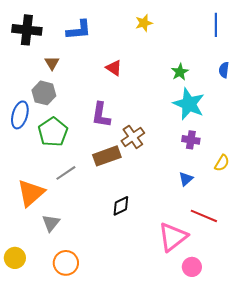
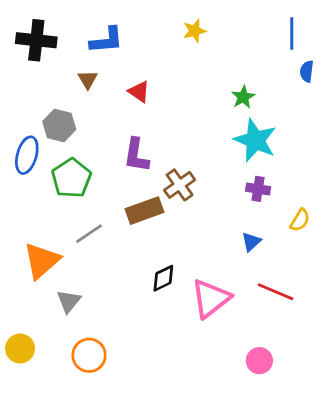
brown triangle: (52, 63) -> (88, 79), moved
red triangle: (114, 68) -> (139, 92), moved
blue semicircle: (224, 70) -> (307, 71), moved
pink triangle: (173, 237) -> (211, 298), moved

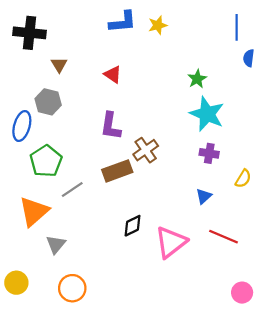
blue L-shape: (107, 40) -> (123, 22), moved
brown triangle: (88, 79) -> (59, 65), moved
green pentagon: (71, 178) -> (46, 161), moved
pink circle: (259, 361) -> (242, 293), moved

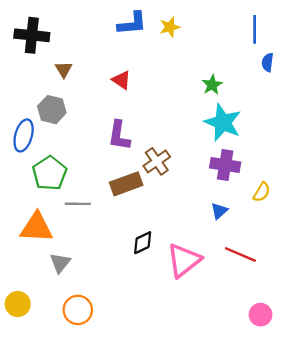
purple cross: (209, 153) -> (225, 165), size x1.4
gray line: (72, 190) -> (78, 204), turned 35
orange triangle: (34, 211) -> (37, 227), turned 44

